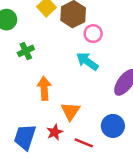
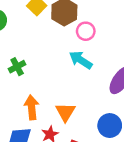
green cross: (26, 51) -> (17, 67), moved
orange arrow: (44, 88) -> (32, 107), moved

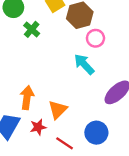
green cross: (17, 67) -> (32, 29), moved, turned -35

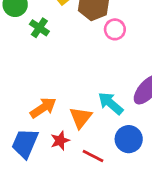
cyan arrow: (84, 64) -> (111, 103), moved
orange arrow: (27, 98) -> (43, 108), turned 55

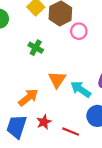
green cross: (39, 28) -> (36, 48), moved
orange triangle: (81, 118) -> (57, 80), moved

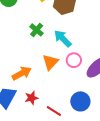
pink circle: (79, 31) -> (74, 60), moved
cyan arrow: (81, 89) -> (63, 39), moved

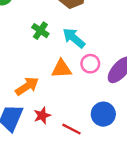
orange triangle: (50, 62) -> (61, 69), turned 48

